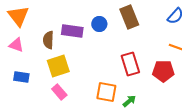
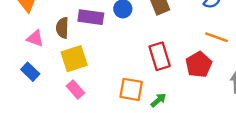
pink triangle: (16, 45) -> (35, 38), moved
red pentagon: (163, 71) -> (199, 65), turned -30
blue rectangle: (21, 77) -> (30, 72), turned 35

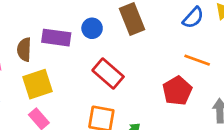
red rectangle: (160, 56) -> (108, 74), moved, turned -32

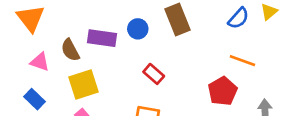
brown semicircle: (24, 50) -> (70, 50), turned -30
red rectangle: (108, 74) -> (154, 74), size x0.7

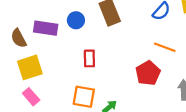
red rectangle: (154, 74) -> (89, 58), turned 48

